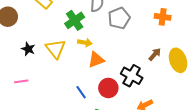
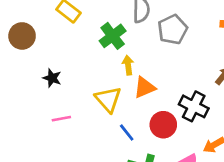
yellow arrow: (85, 43) -> (128, 65), turned -104
yellow triangle: (56, 49) -> (108, 99), moved
pink line: (21, 81) -> (61, 119), moved

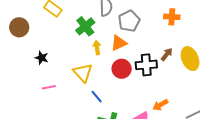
orange triangle: (145, 87) -> (119, 43), moved
black cross: (194, 106) -> (146, 65), moved, turned -30
red circle: (163, 125) -> (122, 69), moved

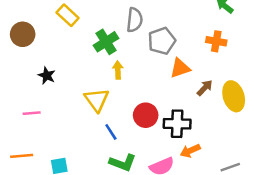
orange triangle: (119, 43) -> (180, 68), moved
black cross: (146, 65) -> (177, 124), moved
red circle: (122, 69) -> (146, 115), moved
pink line: (49, 87) -> (32, 113), moved

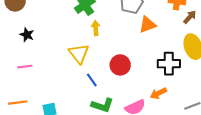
black star: (47, 76) -> (27, 35), moved
brown arrow: (205, 88) -> (190, 17), moved
black cross: (177, 124) -> (169, 64), moved

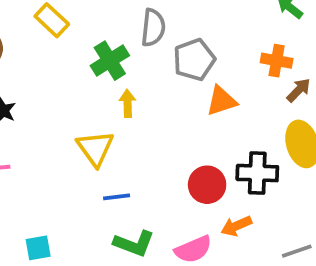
red circle: (120, 65) -> (207, 185), moved
blue line: (92, 80) -> (117, 197), turned -64

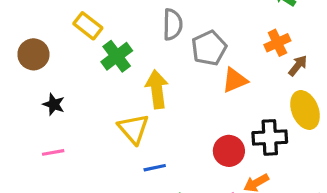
green cross: (110, 61) -> (117, 56), moved
orange cross: (277, 61) -> (277, 43), turned -30
yellow arrow: (127, 103) -> (157, 89), size x1.6

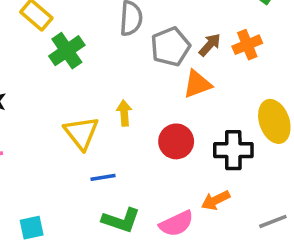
brown arrow: (298, 66) -> (210, 45), moved
yellow arrow: (157, 89) -> (124, 113), moved, size x0.6
red circle: (229, 151) -> (176, 141), moved

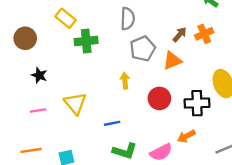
gray pentagon: (170, 47) -> (143, 49), moved
green cross: (67, 51) -> (86, 41), turned 30
yellow triangle: (81, 133) -> (75, 103), moved

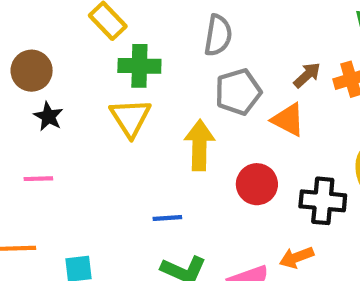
brown circle: (25, 38) -> (32, 71), moved
orange triangle: (172, 61) -> (288, 120), turned 42
yellow arrow: (125, 81) -> (199, 145), size x1.6
yellow triangle: (75, 103) -> (130, 118), moved

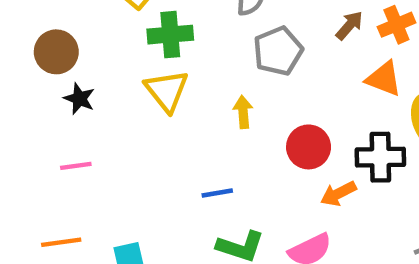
orange triangle: (288, 120) -> (384, 79), moved
yellow arrow: (199, 145) -> (243, 112), size x0.6
orange arrow: (296, 257) -> (338, 194), moved

